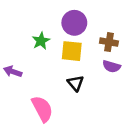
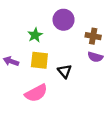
yellow square: (72, 51) -> (39, 60), moved
pink semicircle: (42, 109) -> (36, 93), turned 90

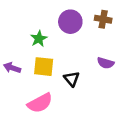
brown cross: (93, 36) -> (103, 19), moved

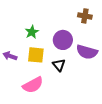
purple circle: (70, 22) -> (63, 40), moved
purple semicircle: (106, 63) -> (87, 52), size x1.5

